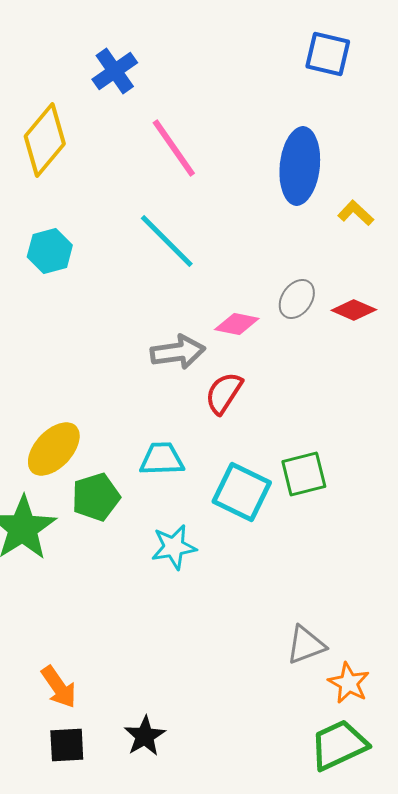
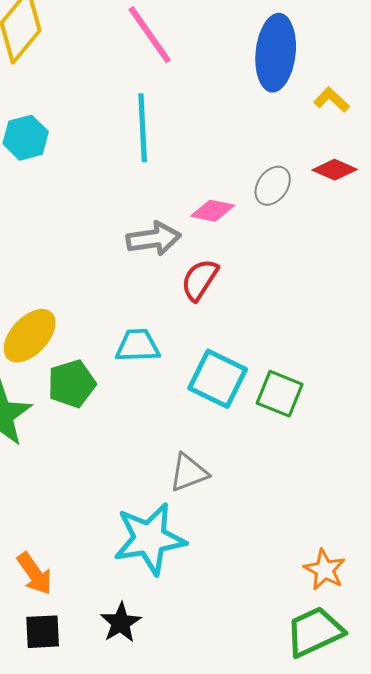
cyan line: (167, 241) -> (143, 128), turned 42
red diamond: (354, 310) -> (335, 170), moved
green square: (304, 474) -> (280, 394), moved, turned 36
cyan star: (174, 547) -> (150, 539), moved, size x1.6
gray triangle: (306, 645) -> (189, 473), moved

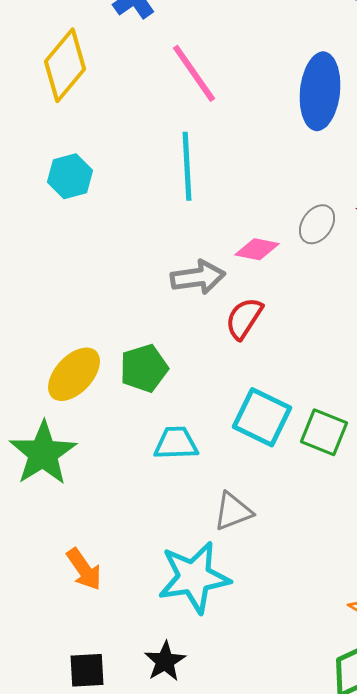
cyan trapezoid: (138, 346) -> (176, 443), moved
green pentagon: (72, 384) -> (144, 368), moved
orange arrow: (35, 574) -> (84, 569), moved

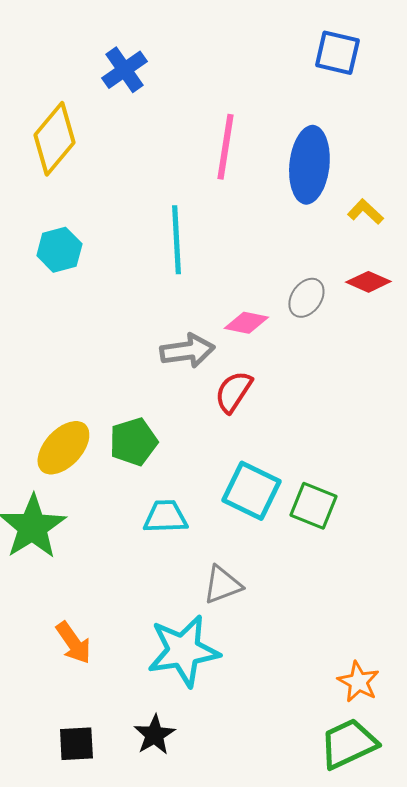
pink line: (194, 73) -> (225, 147), moved, turned 44

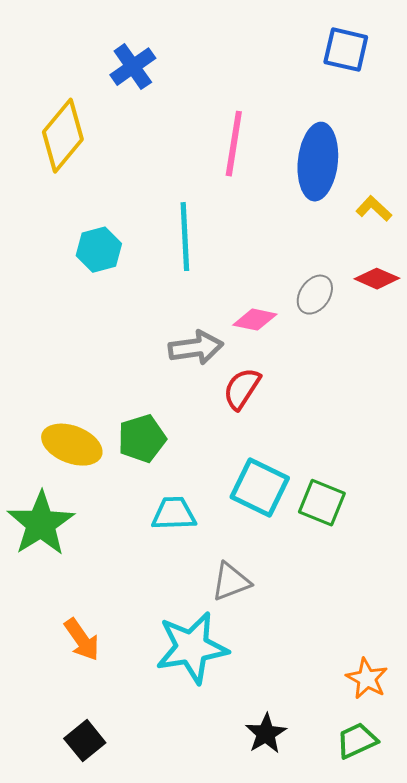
cyan hexagon: (59, 250) -> (99, 250), moved
yellow ellipse: (63, 448) -> (72, 445), turned 68
black star: (154, 735) -> (266, 734), moved
black square: (76, 744) -> (85, 741), turned -36
green trapezoid: (348, 744) -> (357, 741), size x0.7

